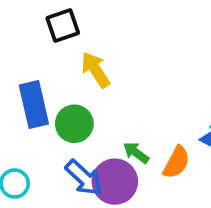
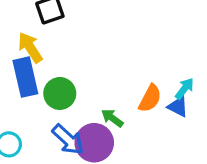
yellow arrow: (96, 70) -> (30, 48), moved
orange semicircle: (176, 162) -> (150, 98), moved

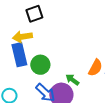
yellow arrow: (30, 48) -> (22, 37), turned -66

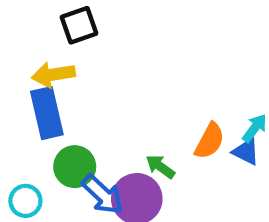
green circle: (40, 65) -> (75, 167), moved

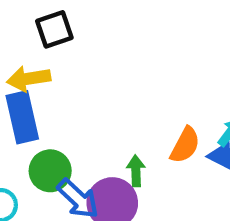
green arrow: (160, 167) -> (136, 171), turned 52

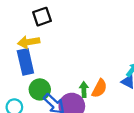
orange semicircle: (185, 145) -> (99, 88), moved

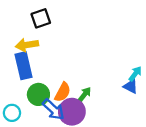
orange semicircle: (99, 88) -> (63, 92), moved
green arrow: (84, 89) -> (85, 94), turned 40

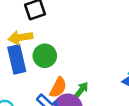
green circle: (38, 94) -> (45, 56), moved

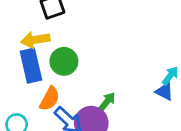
orange semicircle: (58, 87) -> (50, 99), moved

